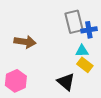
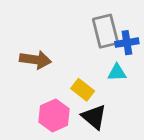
yellow rectangle: (85, 65) -> (83, 90), moved
pink hexagon: (16, 81) -> (54, 115), moved

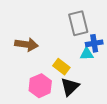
blue cross: (127, 43) -> (94, 43), moved
black triangle: (94, 117) -> (70, 87), turned 36

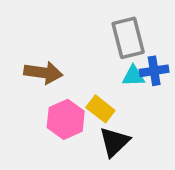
cyan triangle: (87, 54) -> (133, 76), moved
pink hexagon: (40, 86) -> (66, 119), moved

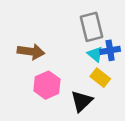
cyan triangle: (133, 76) -> (95, 54), turned 42
yellow rectangle: (100, 109) -> (100, 78), moved

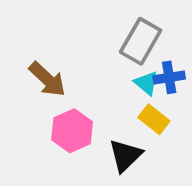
gray rectangle: (92, 27) -> (141, 41), turned 44
brown arrow: (31, 52) -> (47, 79), turned 35

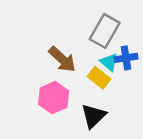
brown arrow: (47, 79) -> (62, 59), moved
yellow rectangle: (154, 119) -> (99, 78), moved

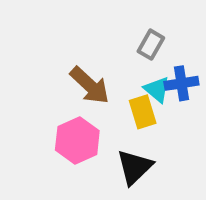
gray rectangle: (105, 31) -> (151, 45), size x0.6
yellow rectangle: (99, 78) -> (143, 112), turned 35

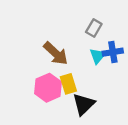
cyan triangle: (157, 89) -> (98, 56), turned 30
yellow rectangle: (143, 112) -> (68, 84), moved

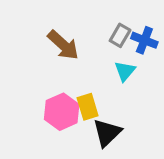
blue cross: (113, 52) -> (144, 40), moved, turned 30
brown arrow: (56, 53) -> (63, 45), moved

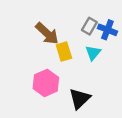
yellow rectangle: (88, 107) -> (64, 52), moved

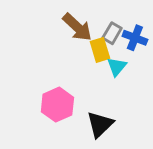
brown arrow: (47, 33) -> (77, 27), moved
yellow rectangle: (64, 52) -> (100, 50), moved

